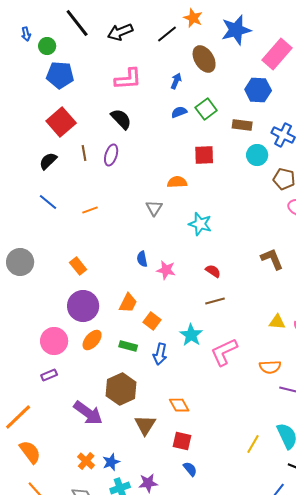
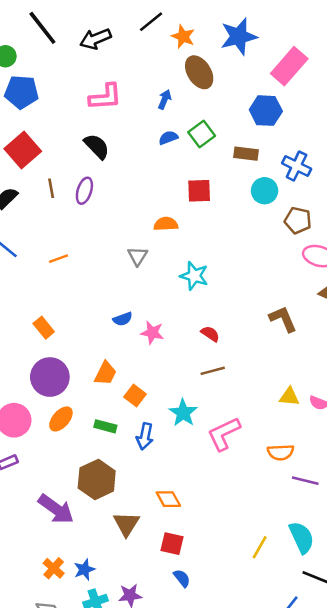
orange star: (193, 18) -> (183, 36), moved
black line: (167, 34) -> (151, 22), moved
blue semicircle: (142, 259) -> (123, 319), turned -98

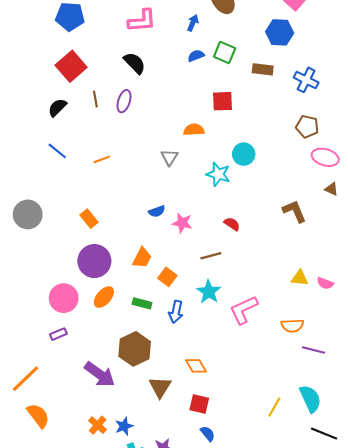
green square: (202, 134) -> (225, 52), turned -30
cyan circle: (265, 191) -> (244, 154), moved
brown line: (213, 371) -> (211, 256), moved

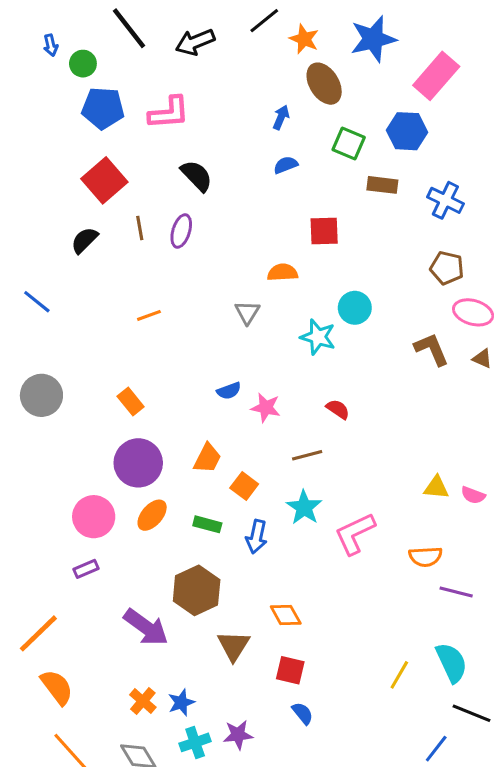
pink L-shape: (142, 21) -> (169, 113), moved
green square: (225, 52) -> (349, 143), moved
blue line: (57, 151) -> (37, 302), moved
brown L-shape: (294, 211) -> (432, 349), moved

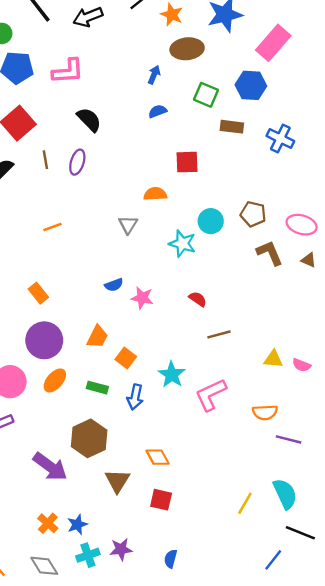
brown ellipse: (324, 84) -> (187, 49), turned -64
brown pentagon: (447, 268) -> (253, 214), moved
brown line: (307, 455) -> (219, 334), moved
blue semicircle: (303, 713) -> (171, 559), moved, turned -126

